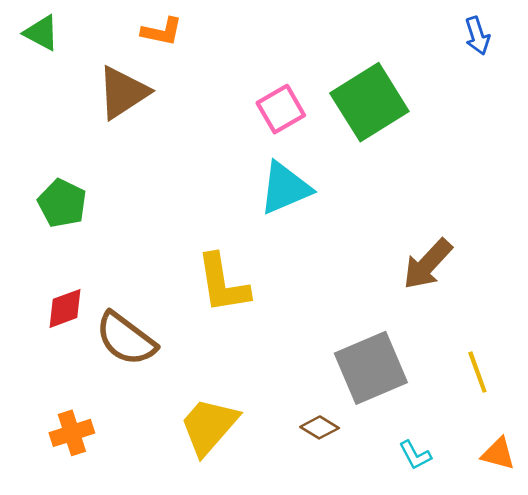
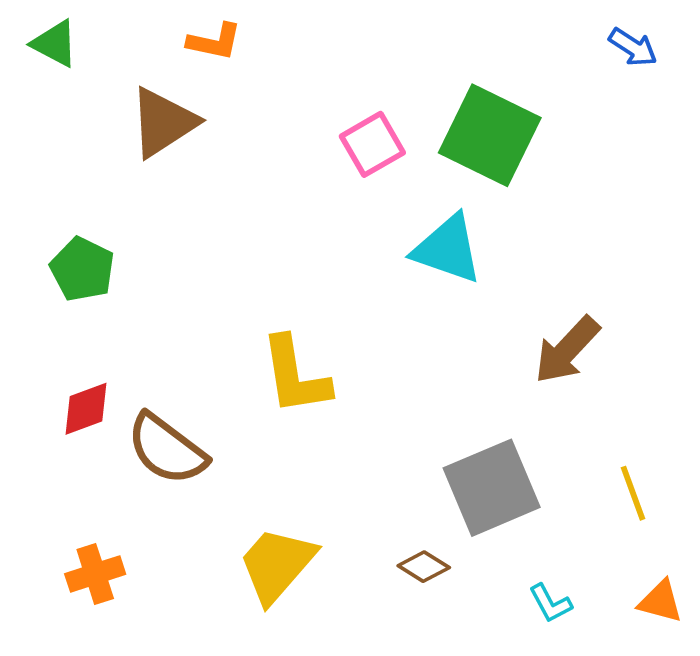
blue arrow: (477, 36) -> (633, 47), turned -39
green square: (369, 102) -> (490, 135), turned -32
cyan triangle: (285, 188) -> (448, 249), moved, turned 42

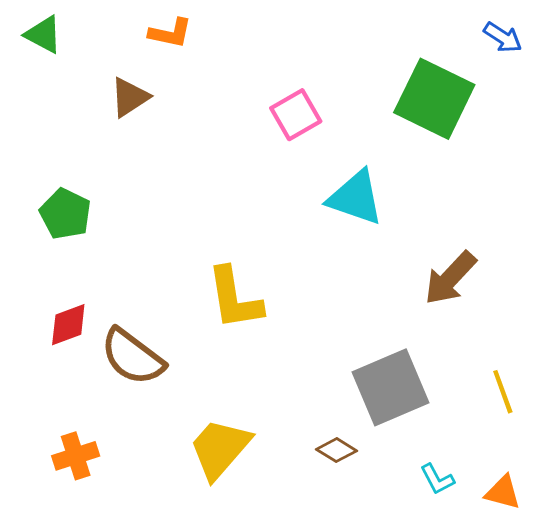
brown triangle: (163, 122) -> (130, 97), size x0.7
green square: (490, 135) -> (434, 99), moved
orange triangle: (661, 601) -> (503, 492), moved

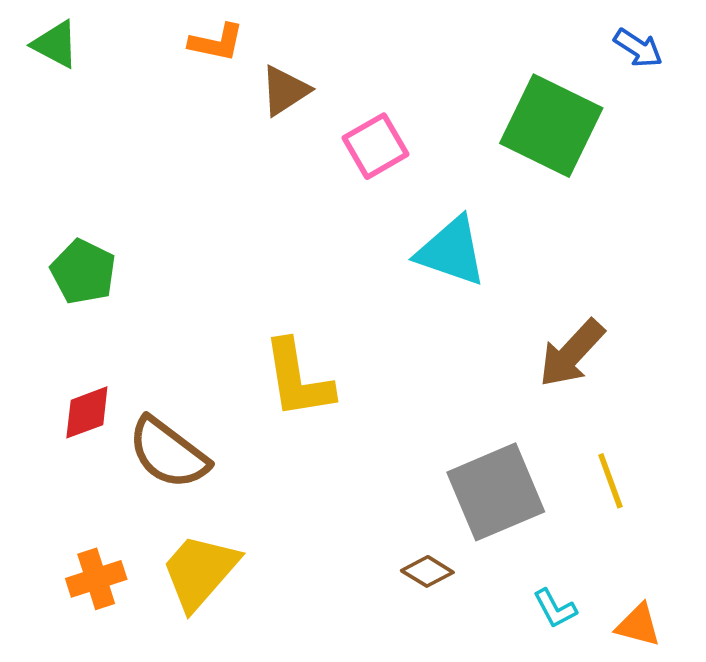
brown triangle: (130, 97) -> (285, 91), moved
yellow line: (503, 392) -> (610, 481), moved
yellow trapezoid: (220, 449) -> (200, 571), moved

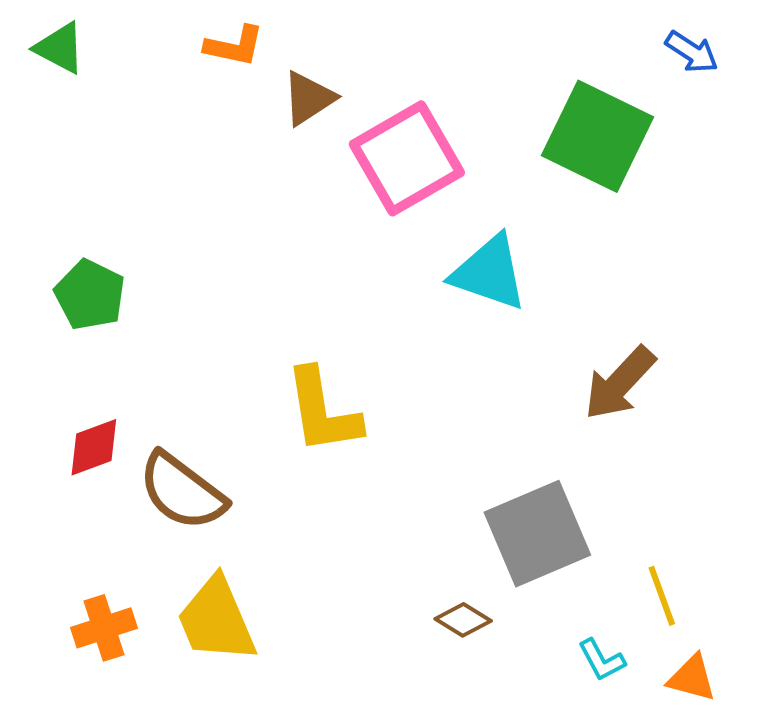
pink square: (376, 146) -> (407, 158), size x1.6
yellow line: (610, 481) -> (662, 596), moved
yellow trapezoid: (200, 571) -> (216, 620), turned -64

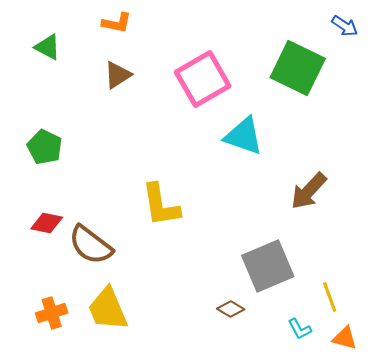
green triangle: (60, 48) -> (48, 47), moved
brown triangle: (309, 98) -> (118, 75), moved
red diamond: (94, 447) -> (47, 223), turned 32

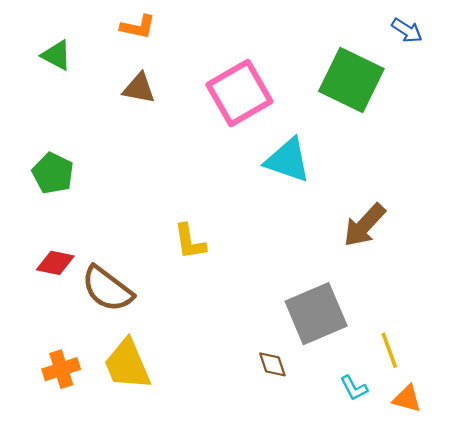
brown triangle: (118, 75) -> (139, 88), turned 44
yellow L-shape: (161, 205) -> (190, 242), size x0.7
brown diamond: (231, 309) -> (272, 364), turned 40

